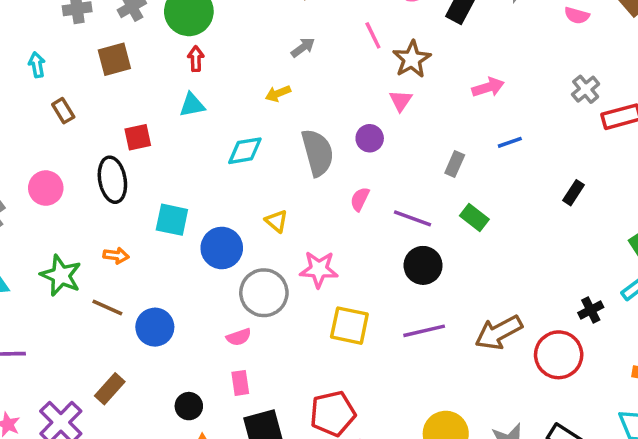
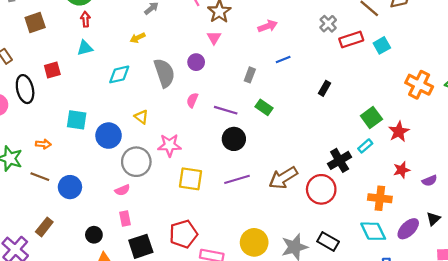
black ellipse: (112, 180) -> (25, 89), moved
black cross: (591, 310) -> (340, 160), size x1.5

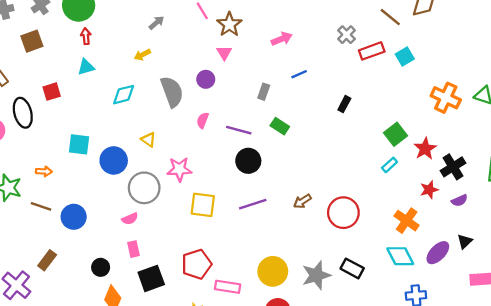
black cross: (340, 160) -> (453, 167), moved
brown arrow: (283, 178) -> (302, 201), size x0.6
orange cross: (380, 198) -> (407, 221), turned 30

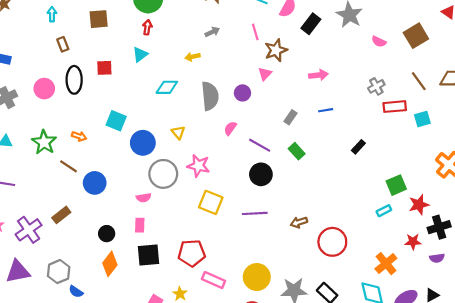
cyan triangle: (86, 67) -> (140, 54), turned -35

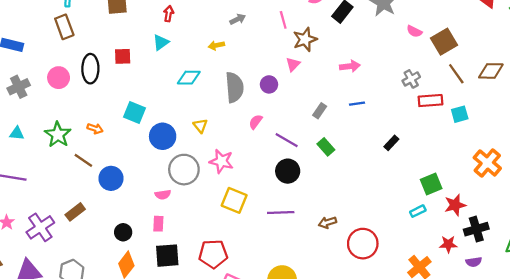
brown square: (416, 36) -> (444, 42), moved
brown rectangle: (63, 44) -> (64, 27), moved, size x1.5

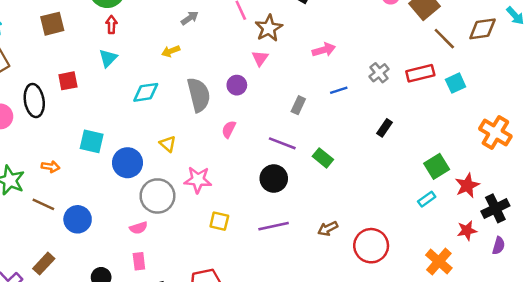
gray cross: (411, 79) -> (379, 73), moved
purple line: (287, 140) -> (282, 143), moved
green rectangle: (326, 147) -> (323, 158), moved
yellow square: (234, 200) -> (219, 221), size x0.7
purple semicircle: (474, 262) -> (499, 246), turned -56

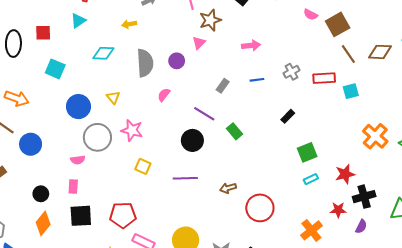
cyan square: (92, 141) -> (55, 69), moved
green square: (437, 166) -> (307, 152), moved
orange arrow: (50, 167) -> (17, 98), size x1.6

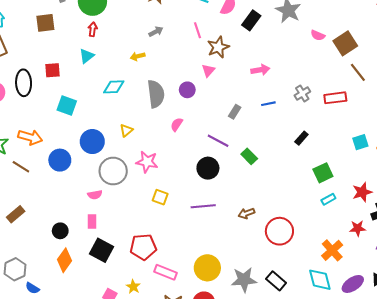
cyan square: (351, 91) -> (360, 142), moved
yellow triangle: (113, 98) -> (126, 130), turned 32
blue circle: (31, 144) -> (60, 160), moved
black square: (81, 216) -> (101, 250), turned 35

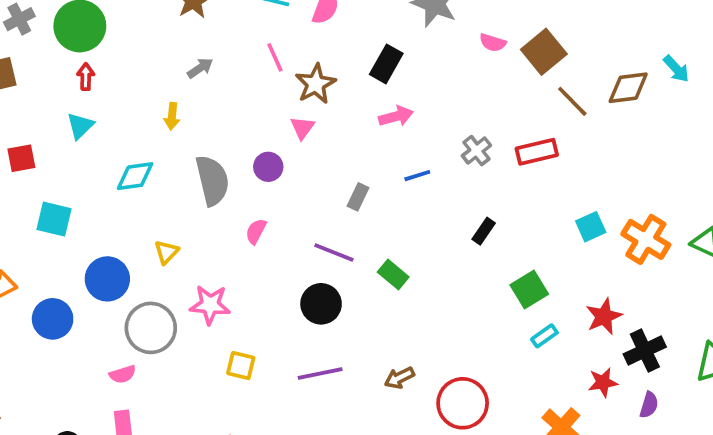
black rectangle: (251, 20) -> (386, 64), moved
yellow arrow: (138, 56) -> (172, 116), turned -64

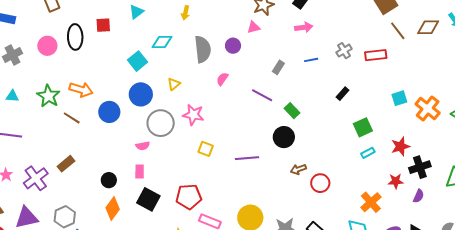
pink triangle: (302, 128) -> (254, 27), turned 32
cyan square: (54, 219) -> (137, 61), moved, turned 30
black circle: (321, 304) -> (284, 137), moved
brown arrow: (399, 378) -> (298, 169), moved
red circle: (463, 403) -> (320, 183), size x0.7

